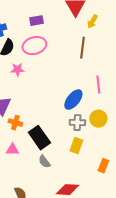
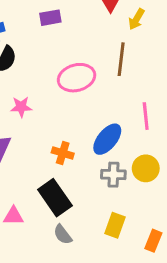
pink ellipse: (34, 46) -> (77, 78), moved
pink star: (17, 70) -> (21, 107), moved
orange cross: (15, 123) -> (63, 153), moved
yellow rectangle: (76, 146) -> (115, 225), moved

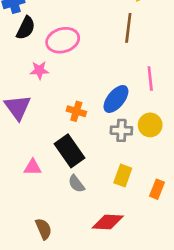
pink ellipse: (77, 78) -> (63, 40), moved

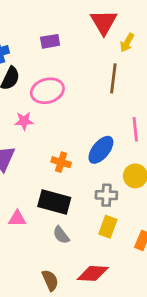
gray cross: (121, 130) -> (106, 195), moved
black rectangle: (70, 151) -> (54, 202), turned -40
brown semicircle: (44, 229) -> (50, 280), moved

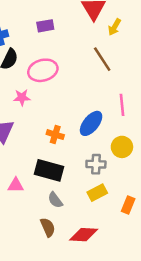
brown line: (113, 78) -> (102, 59), turned -40
yellow rectangle: (108, 227) -> (97, 193), turned 42
brown semicircle: (50, 280) -> (48, 227), moved

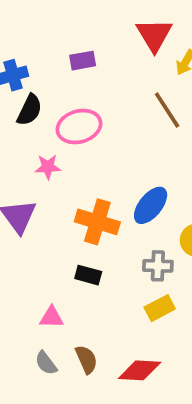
orange cross: (55, 135) -> (97, 222), size x1.6
black rectangle: (49, 170) -> (88, 275), size x0.6
pink triangle: (16, 185) -> (52, 317), moved
gray semicircle: (55, 200) -> (46, 363), moved

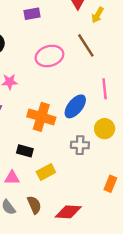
pink ellipse: (79, 127) -> (49, 56), moved
black rectangle: (88, 275) -> (25, 151), moved
yellow rectangle: (160, 308) -> (46, 172), moved

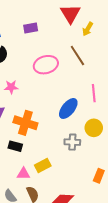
orange cross: (41, 117) -> (25, 123), moved
black rectangle: (25, 151) -> (15, 146), moved
pink triangle: (12, 178) -> (23, 174), moved

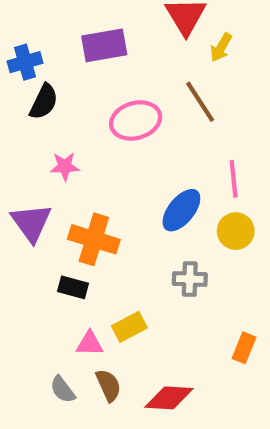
purple rectangle: (31, 28) -> (104, 45), size x1.5
yellow circle: (94, 128) -> (236, 231), moved

